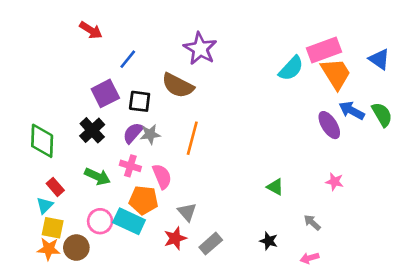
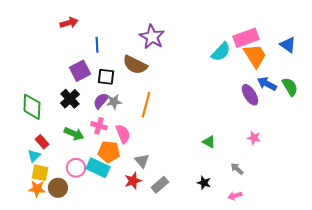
red arrow: (91, 30) -> (69, 23), turned -48
blue line: (128, 59) -> (97, 45), turned -42

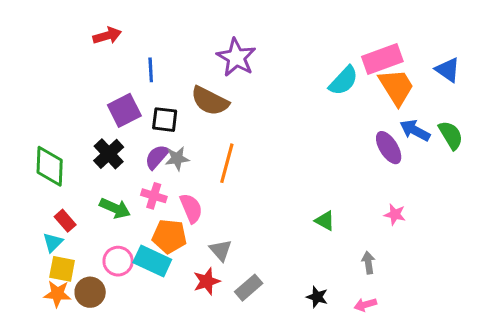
gray arrow: (237, 169) -> (368, 263), turned 40
black star: (204, 183) -> (317, 297), moved

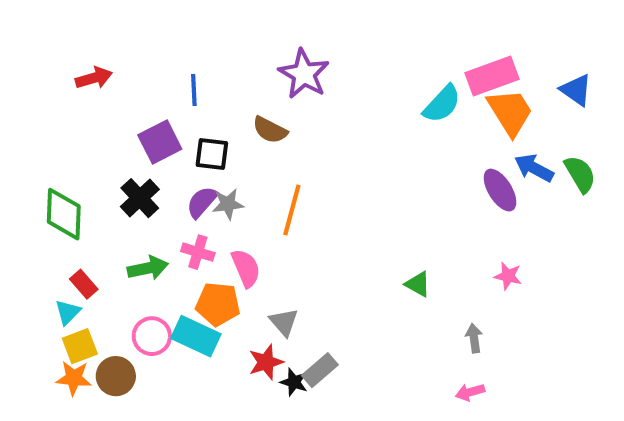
red arrow: (107, 36) -> (94, 78), moved
brown semicircle: (210, 101) -> (270, 130), size x0.7
green arrow: (115, 208) -> (148, 268), turned -36
yellow square: (62, 269) -> (80, 346), turned -32
black star: (317, 297) -> (294, 382), moved

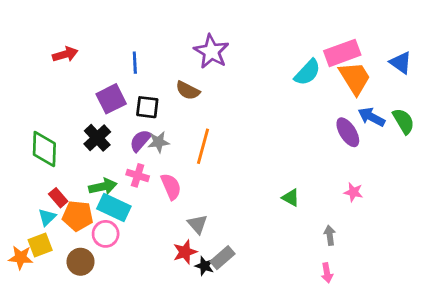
orange pentagon: (218, 304) -> (78, 216), moved
cyan rectangle: (196, 336) -> (114, 207), moved
yellow square: (80, 346) -> (40, 245), moved
orange star: (74, 378) -> (21, 258), moved
pink arrow: (470, 392) -> (327, 273), turned -84

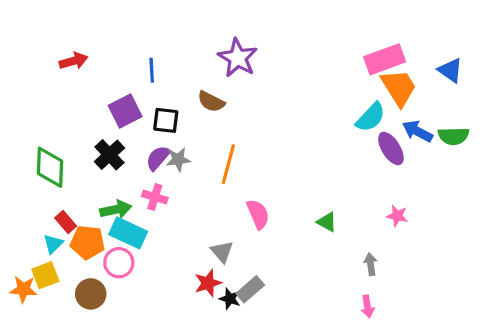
cyan semicircle: (307, 72) -> (371, 117), moved
green semicircle: (403, 121) -> (453, 136), turned 120
pink semicircle: (171, 187) -> (258, 214), moved

